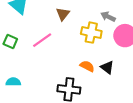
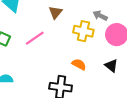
black triangle: (107, 67) -> (111, 66), moved

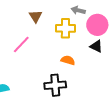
black triangle: (111, 66) -> (96, 46), moved

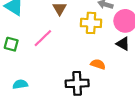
orange semicircle: (68, 60) -> (98, 64), moved

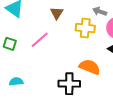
orange semicircle: (98, 64) -> (90, 67), size x1.5

